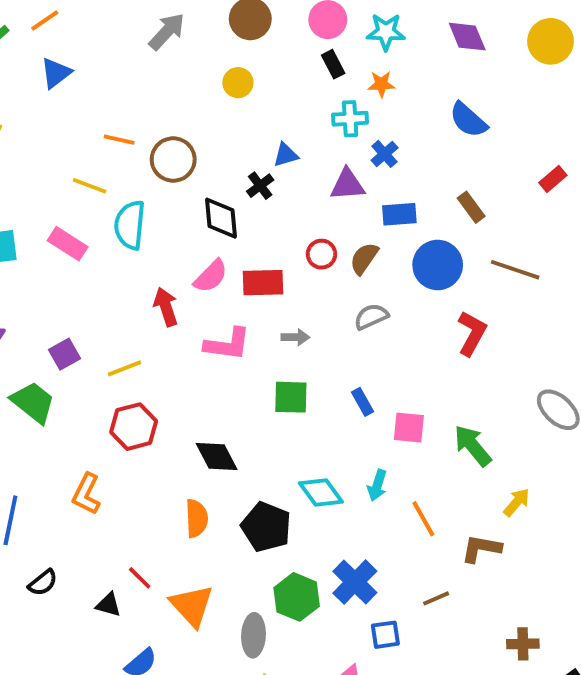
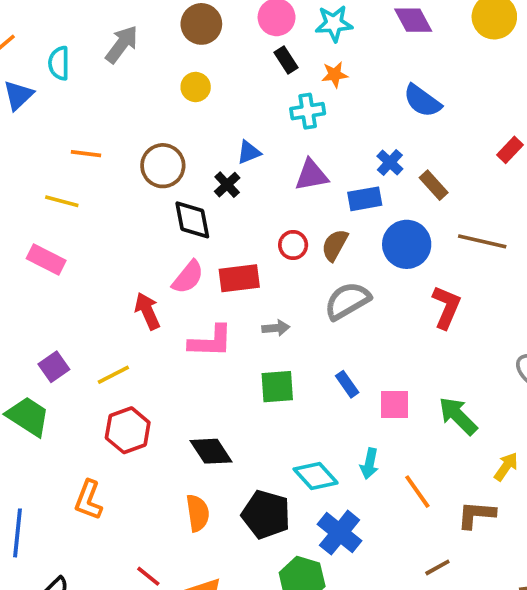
blue cross: (385, 154) -> (390, 162), moved
brown circle: (173, 159) -> (163, 166), moved
cyan semicircle: (130, 225) -> (59, 63), moved, size x0.7
gray semicircle: (371, 317) -> (347, 301), size x1.4
blue cross: (355, 582) -> (340, 533), moved

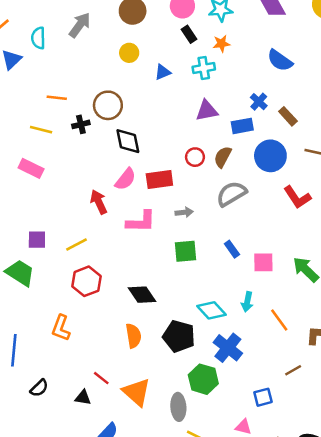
blue triangle: (249, 152) -> (163, 72), moved
black cross: (227, 185) -> (81, 124), moved, turned 30
red L-shape: (446, 307) -> (297, 197), turned 124
purple square: (54, 367) -> (37, 240), turned 36

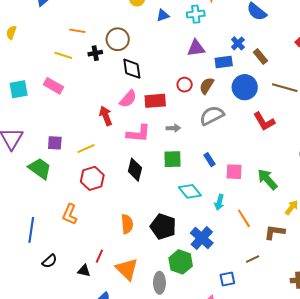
black diamond: (142, 295) -> (135, 170), moved, turned 45
cyan diamond: (212, 310) -> (190, 191), moved
red line: (101, 378) -> (99, 256), turned 72

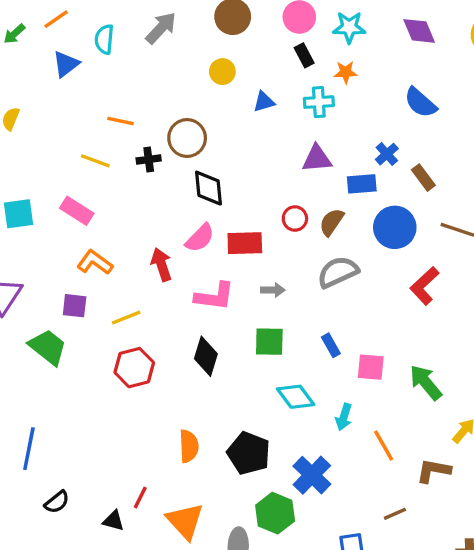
red L-shape: (264, 121) -> (424, 286), turned 75
orange L-shape: (70, 214) -> (95, 262), moved, turned 100

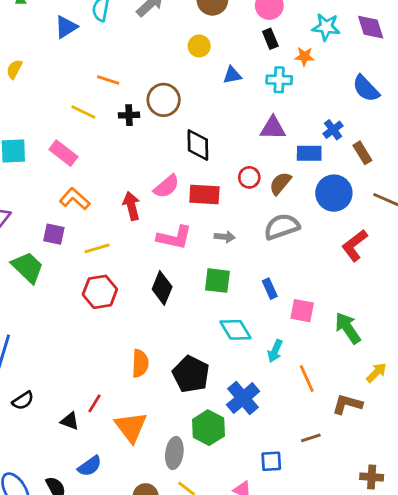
cyan star: (349, 27) -> (326, 27), moved
black diamond: (208, 188) -> (198, 145), moved

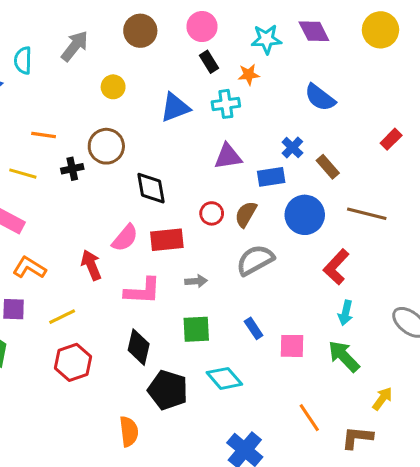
yellow circle: (199, 46) -> (113, 87), moved
blue triangle: (232, 75) -> (175, 107), size x1.5
cyan arrow: (275, 351) -> (346, 313), moved
black pentagon: (191, 374) -> (168, 390), moved

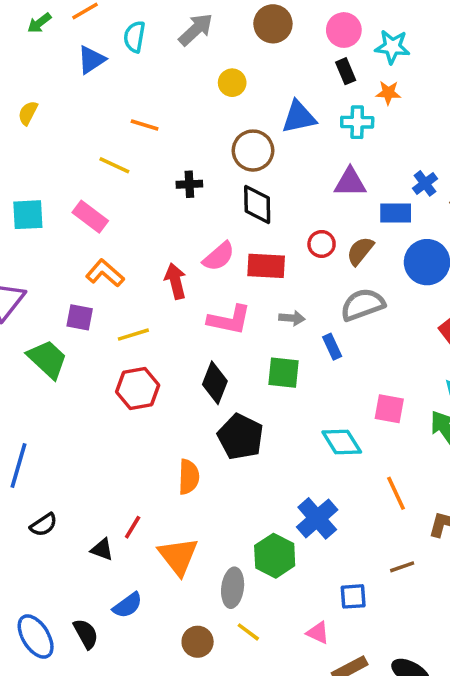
cyan star: (266, 39) -> (392, 47), moved
brown circle: (106, 146) -> (253, 151), moved
black cross: (72, 169) -> (189, 184), moved
blue rectangle: (254, 328) -> (332, 347), moved
cyan diamond: (224, 378) -> (342, 442), moved

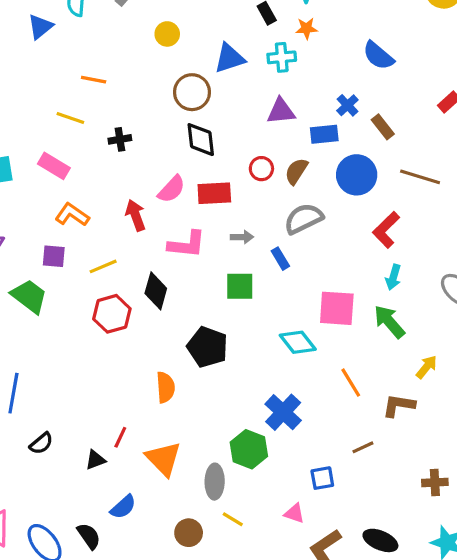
black cross: (189, 184) -> (120, 139), moved
black diamond: (215, 383) -> (156, 291), moved
pink square: (389, 409) -> (337, 308), size x1.4
black triangle: (102, 550) -> (95, 460), turned -35

